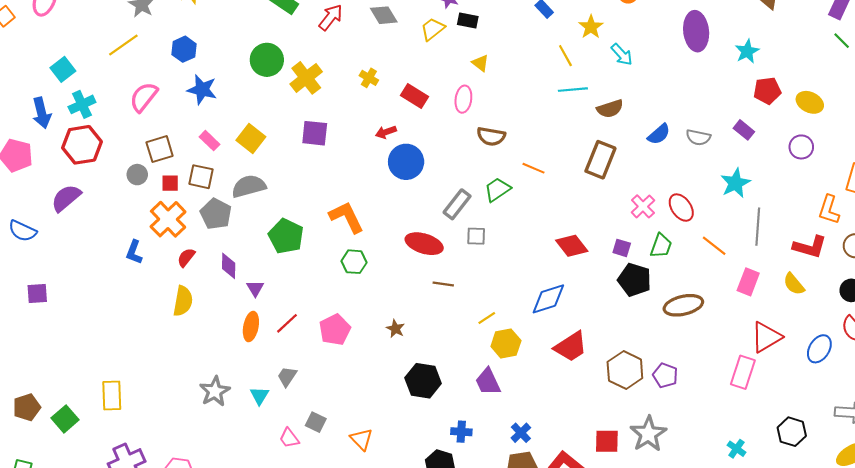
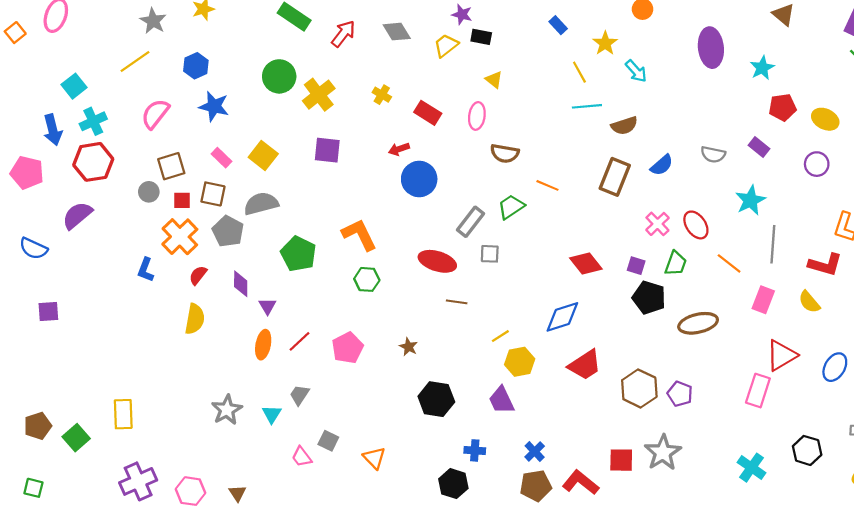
blue semicircle: (659, 134) -> (662, 165), moved
cyan cross: (736, 449) -> (752, 468), size x1.5

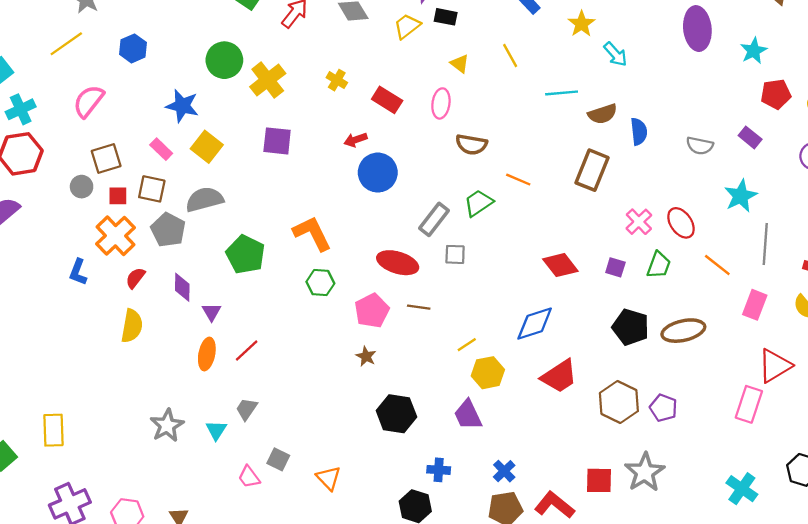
yellow line: (579, 72) -> (510, 55), moved
blue star: (214, 106) -> (182, 106), moved
blue semicircle: (662, 165) -> (639, 132), moved, turned -55
black pentagon: (649, 298) -> (631, 327), moved
pink pentagon: (348, 348) -> (372, 311), moved

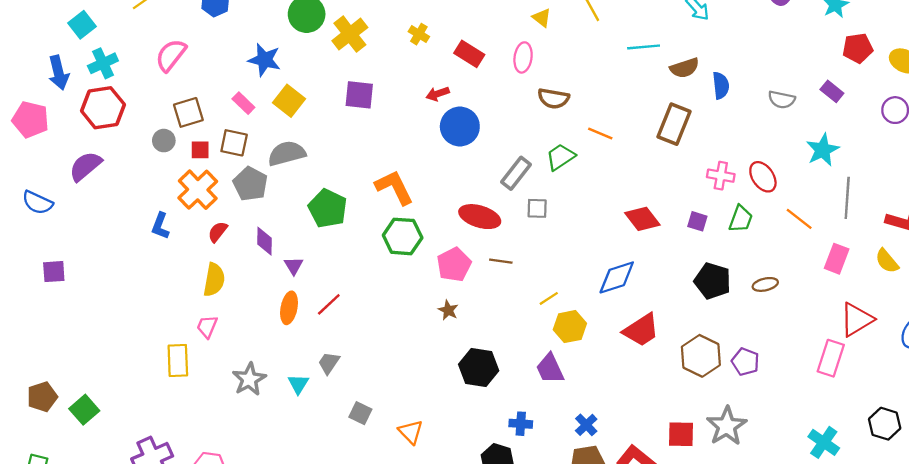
pink cross: (639, 222) -> (721, 176), turned -36
green hexagon: (320, 283) -> (403, 236), size x1.4
brown ellipse: (683, 331) -> (765, 284), size x0.6
yellow rectangle: (53, 430) -> (178, 361), moved
pink trapezoid: (249, 477) -> (207, 327), moved, turned 60

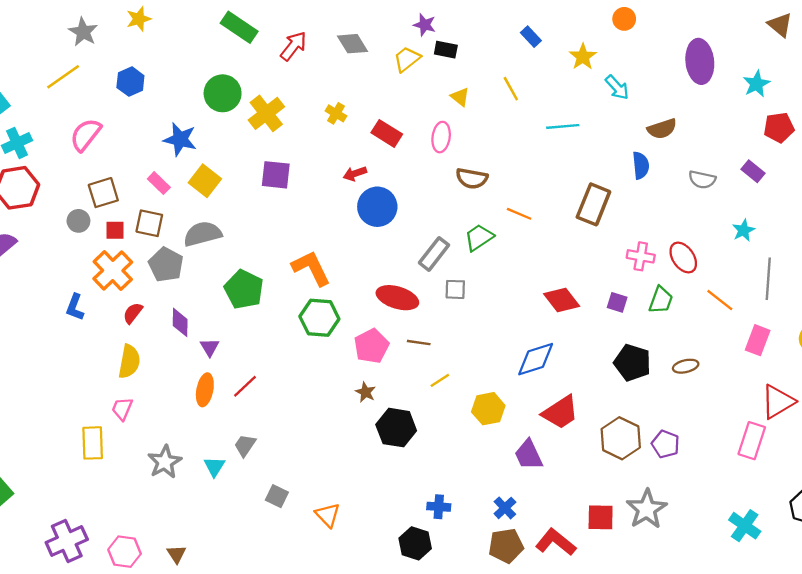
brown semicircle: (685, 68) -> (662, 129), moved
cyan star: (823, 150) -> (743, 230), size x0.7
yellow line: (549, 298) -> (440, 380), moved
black hexagon: (479, 368) -> (396, 428), moved
purple trapezoid: (550, 369) -> (529, 455), moved

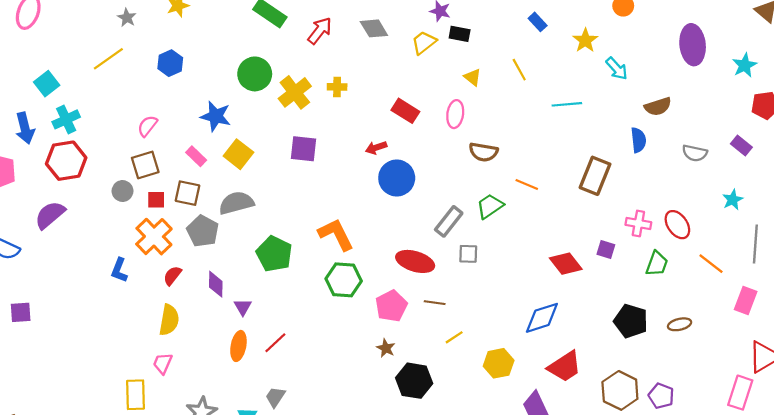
gray star: (83, 32) -> (127, 18), size x0.7
yellow cross: (336, 113) -> (337, 87), moved, turned -30
pink semicircle: (86, 135) -> (147, 126), moved, size x0.7
purple square: (617, 302) -> (606, 250), moved

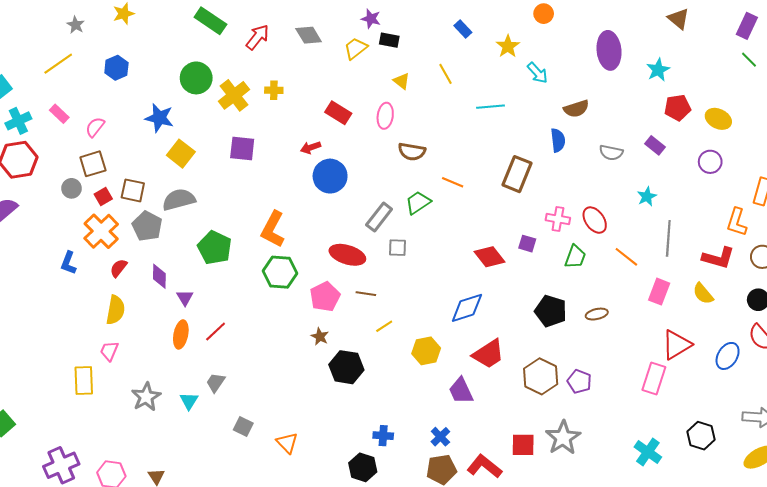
pink rectangle: (196, 156) -> (59, 114), moved
red square: (156, 200) -> (103, 197), turned -30
orange L-shape: (336, 234) -> (273, 229), turned -126

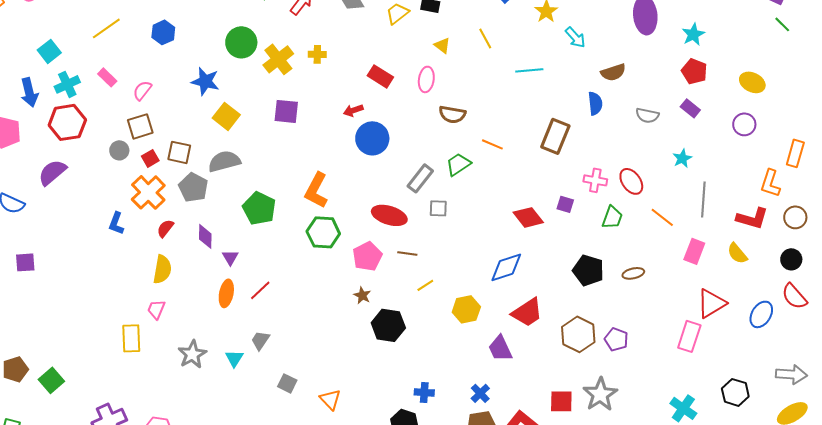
red pentagon: (677, 108) -> (694, 71), moved, turned 30

